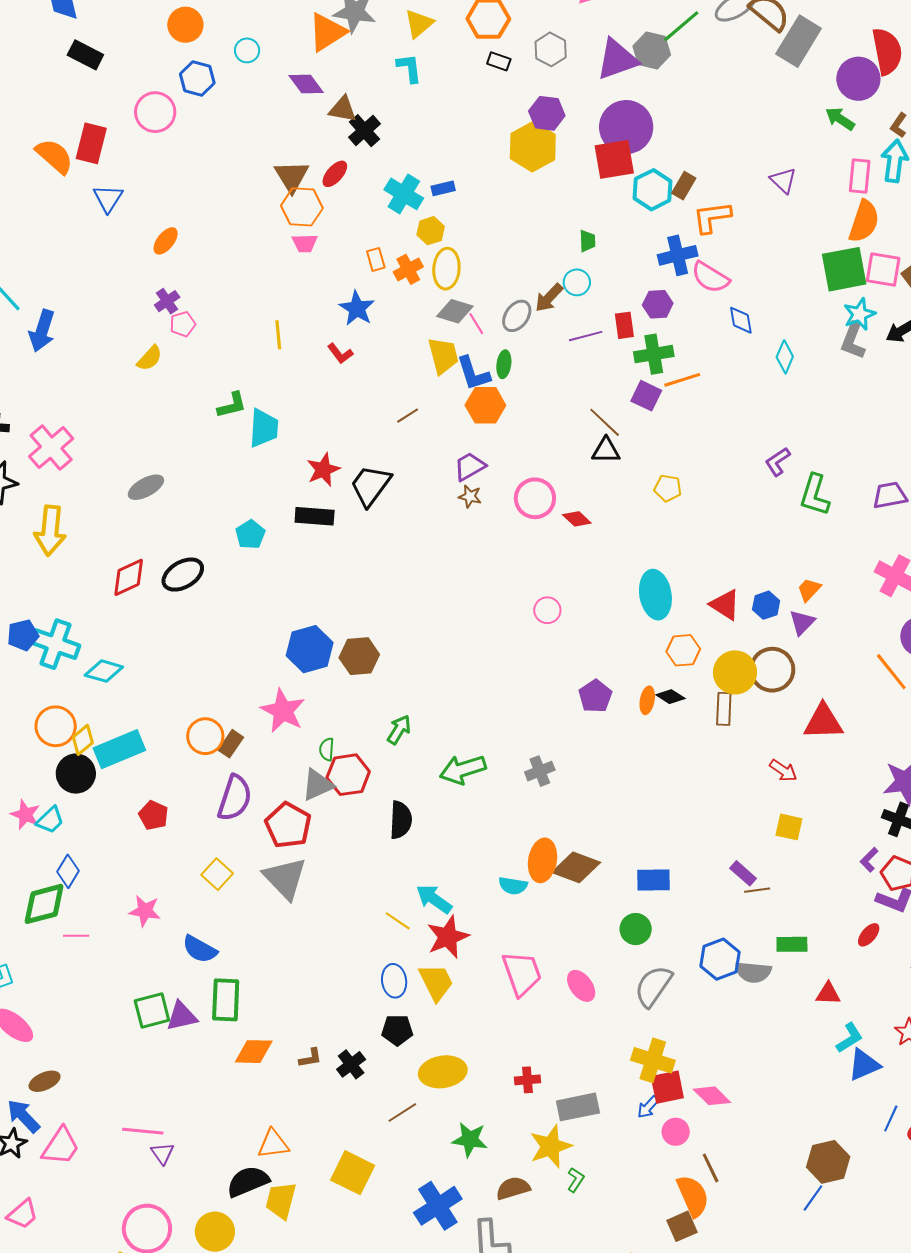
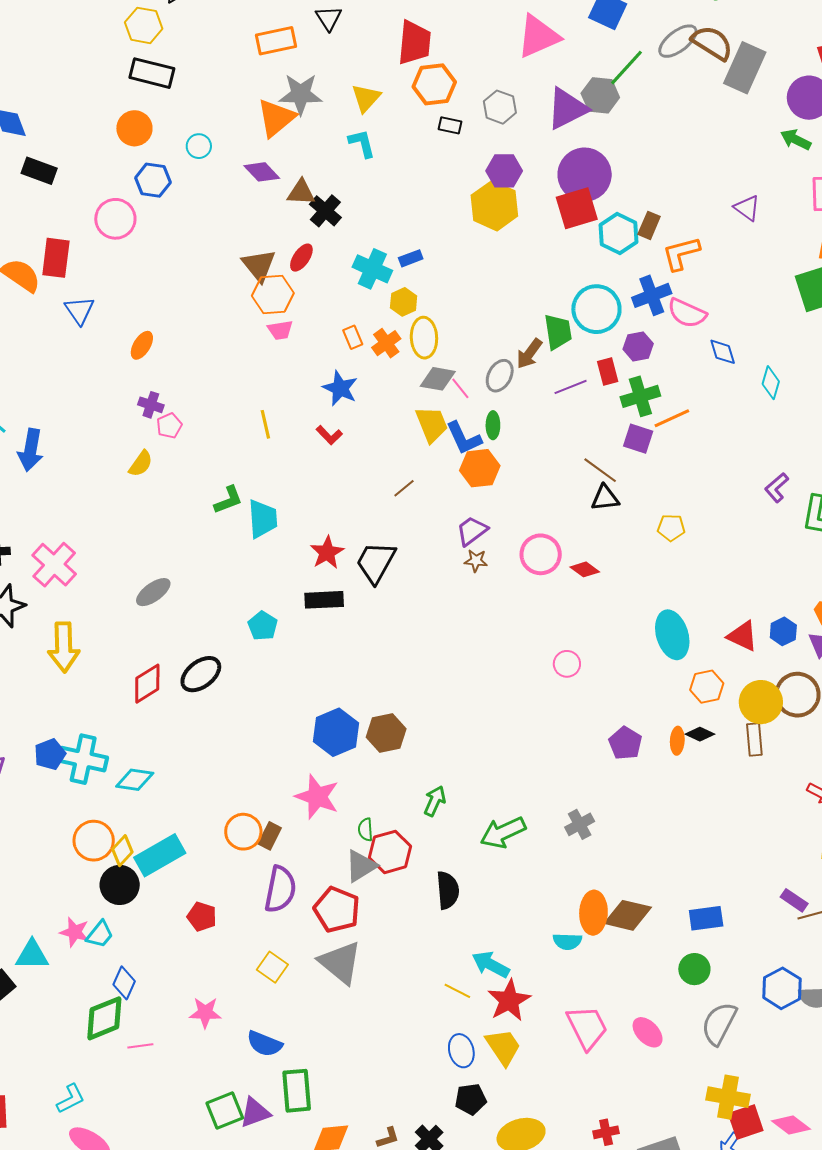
green trapezoid: (587, 241) -> (558, 332), moved, size x1.6
cyan circle: (577, 282) -> (596, 309), moved, size x1.8
purple cross: (167, 301) -> (151, 405), turned -30

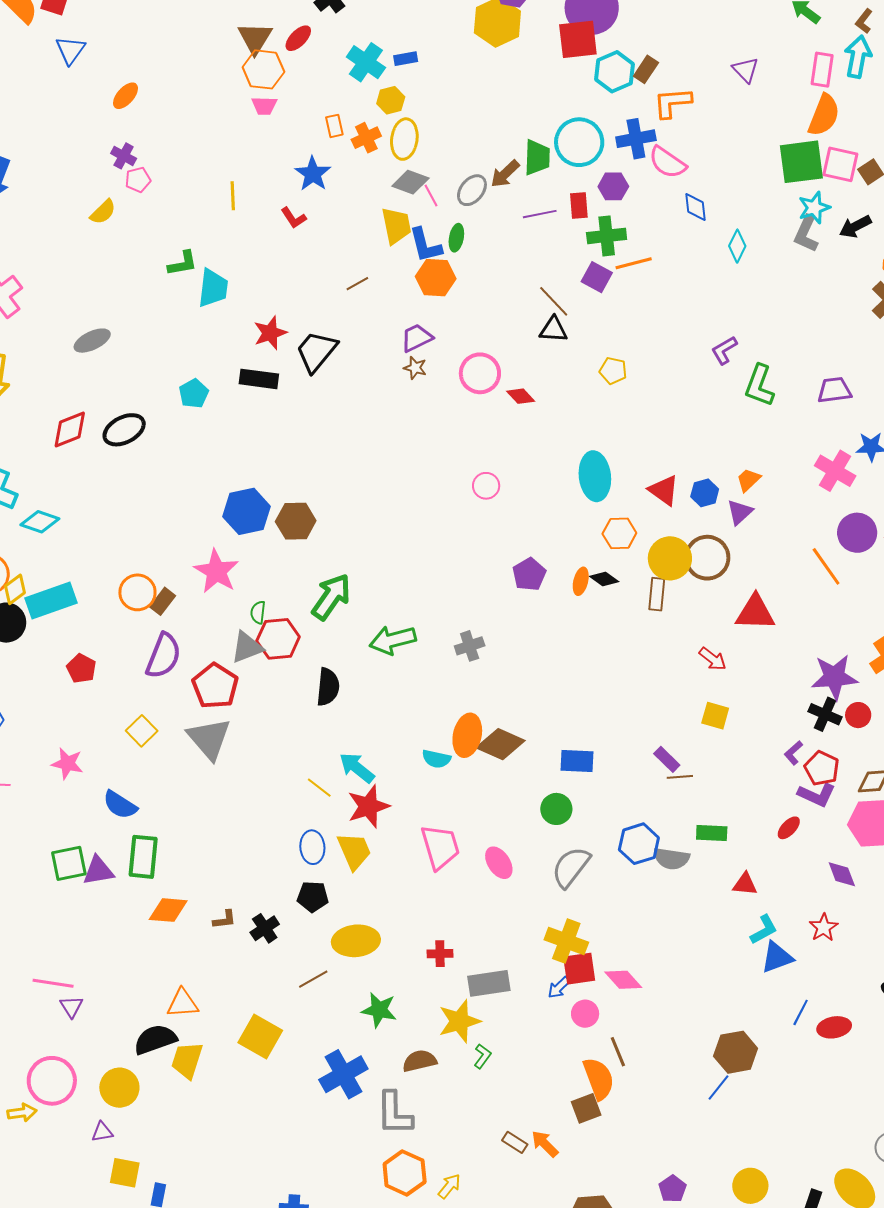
green arrow: (435, 801) -> (331, 597), size x1.6

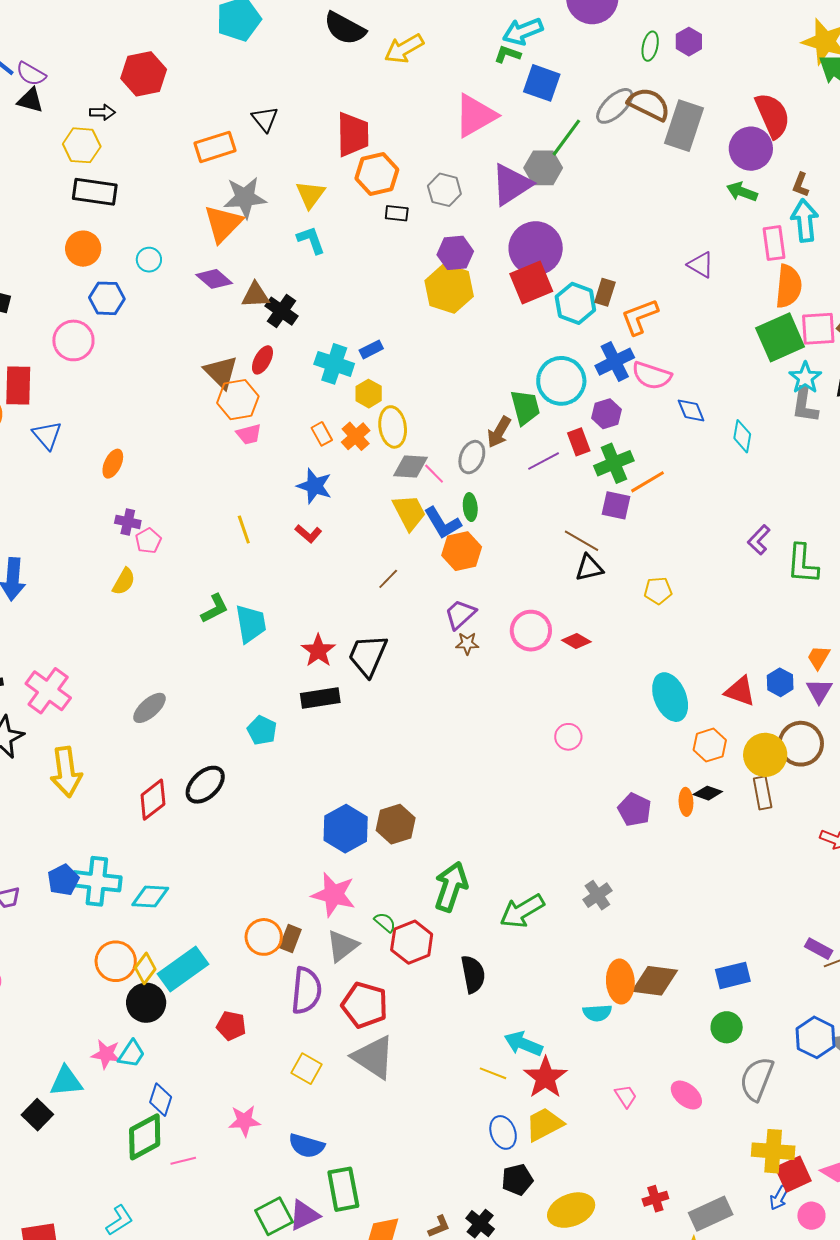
green semicircle: (258, 612) -> (385, 922), turned 140
gray triangle: (247, 647) -> (342, 946), moved
pink trapezoid: (440, 847) -> (626, 1096), size x0.5
yellow trapezoid: (354, 851) -> (544, 1124), turned -78

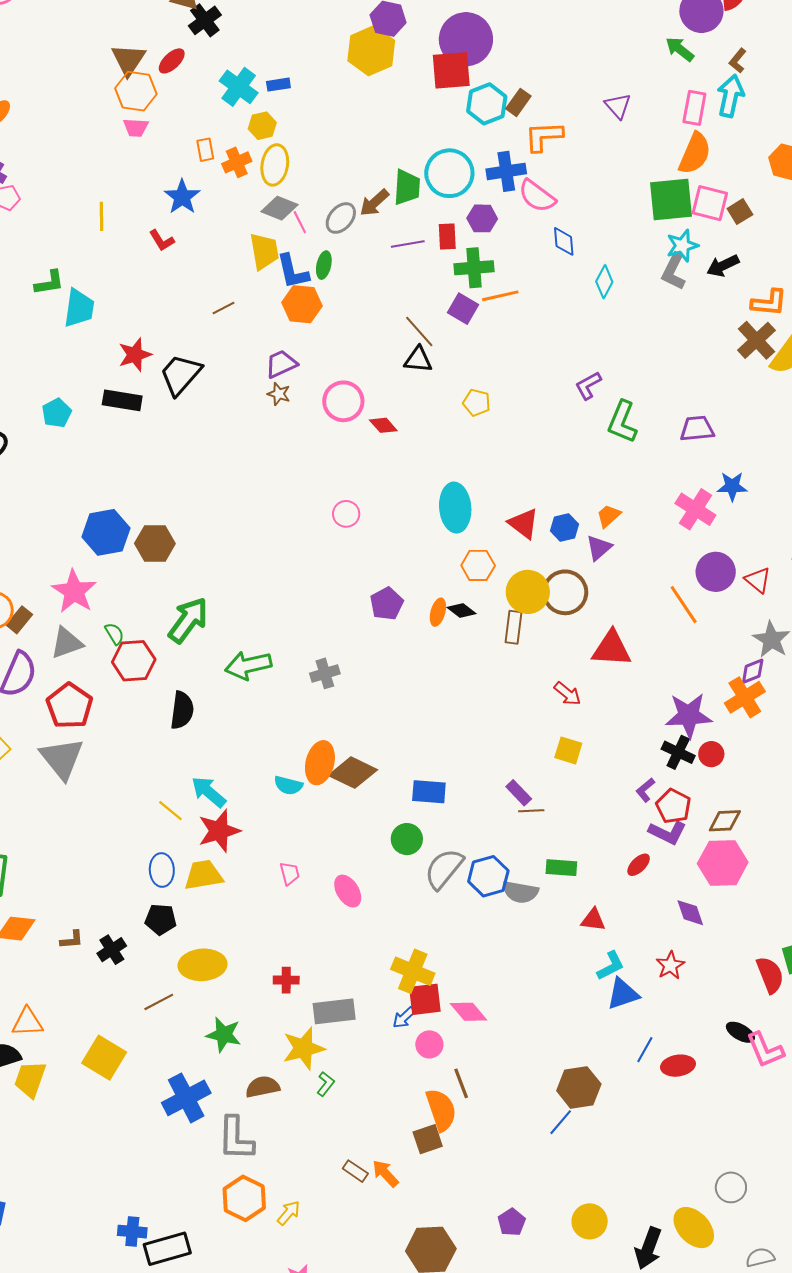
gray semicircle: (757, 1079) -> (444, 869), moved

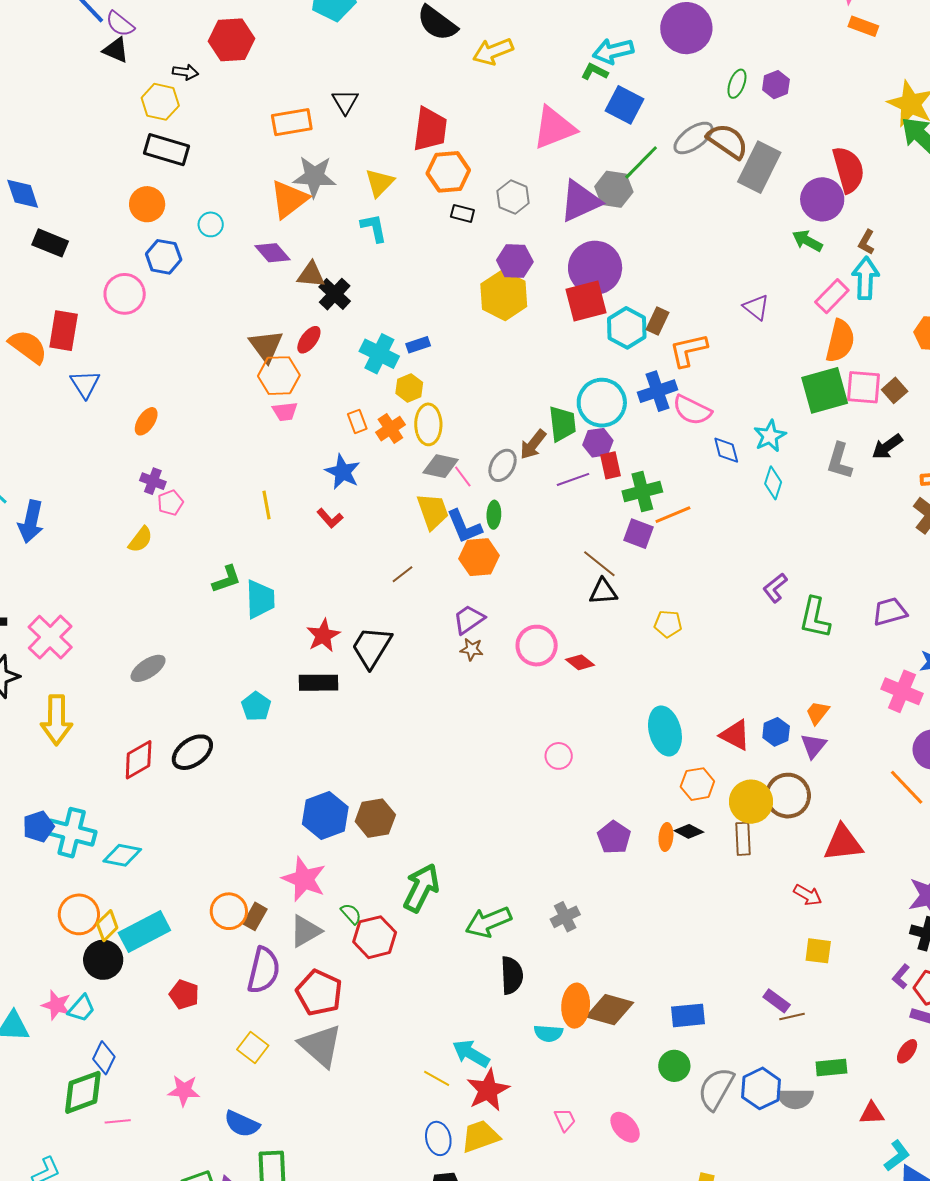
pink rectangle: (694, 108) -> (832, 296), turned 44
purple hexagon: (482, 218) -> (598, 443), moved
cyan star: (682, 246) -> (770, 436), moved
black semicircle: (182, 710) -> (512, 975), moved

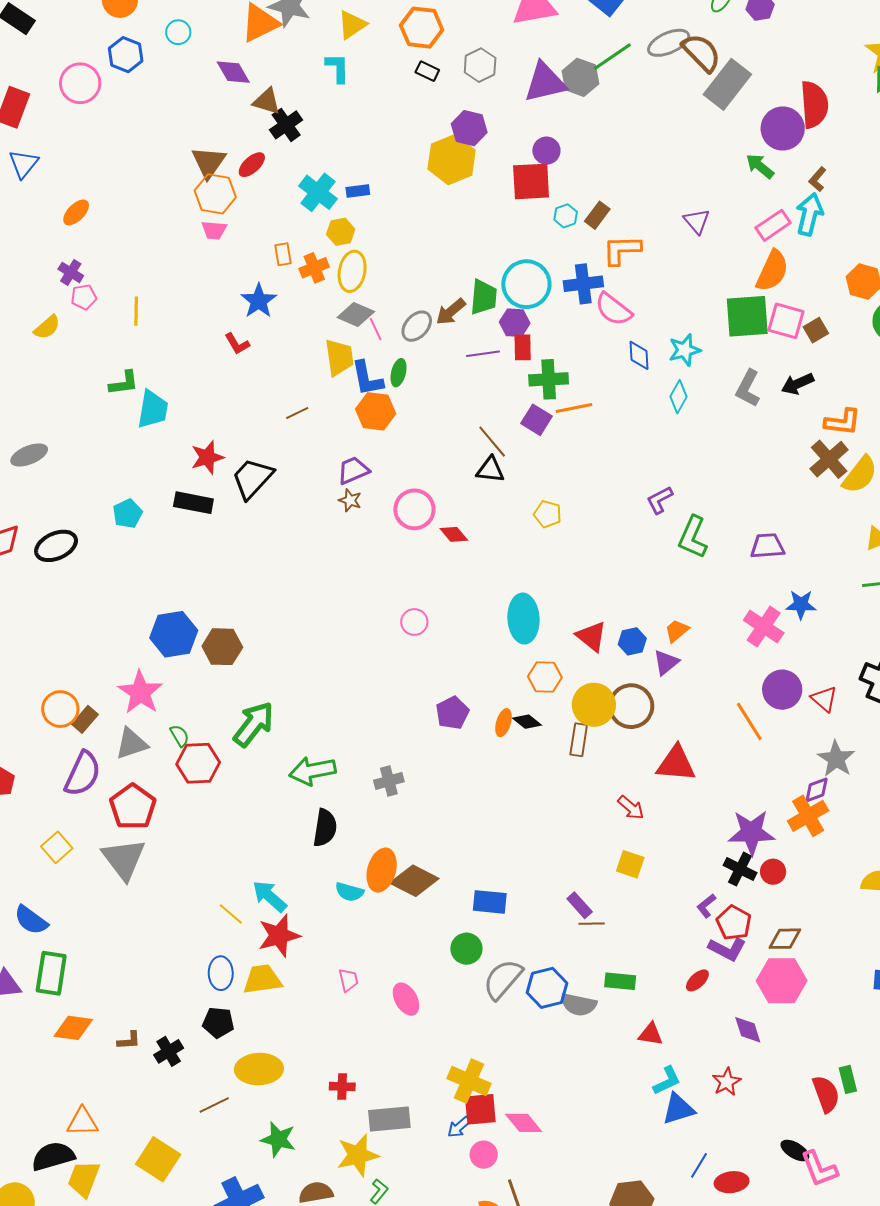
purple circle: (595, 268) -> (546, 151), size x0.5
cyan hexagon: (627, 328) -> (566, 216), size x0.6
yellow line: (267, 505) -> (136, 311), moved

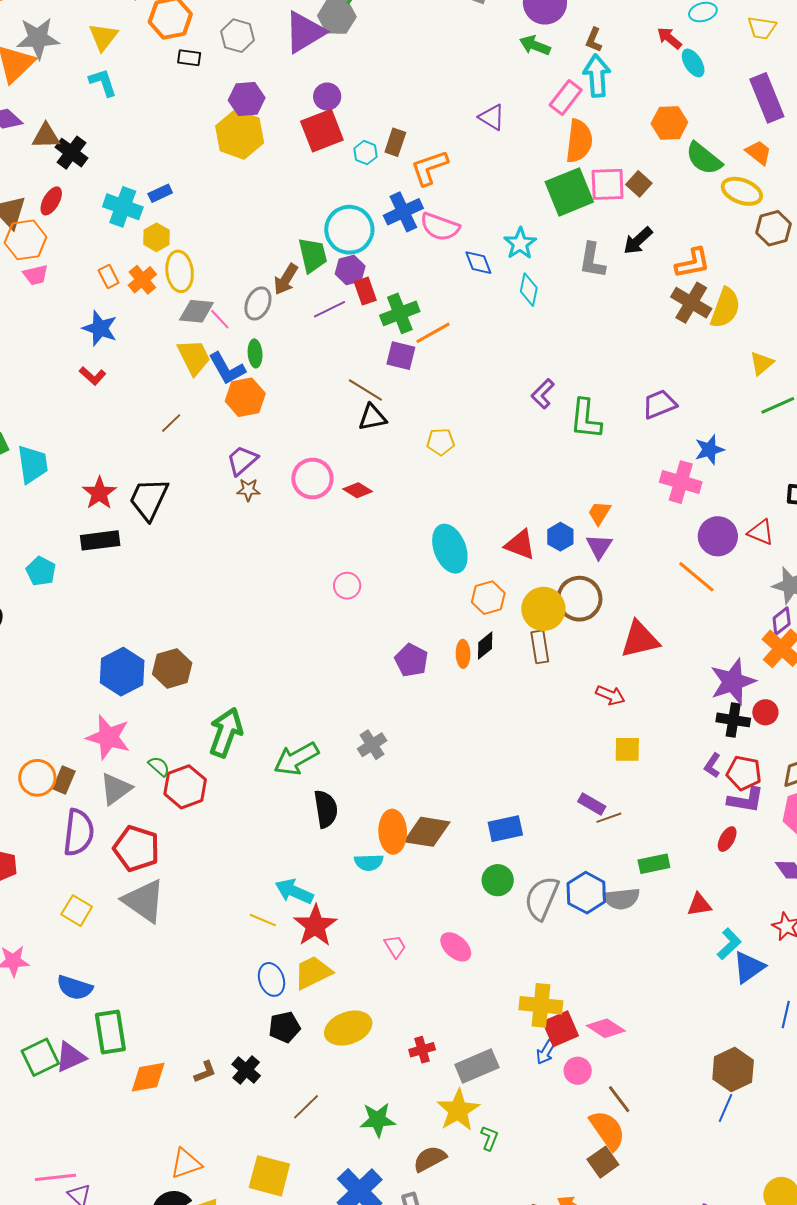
black diamond: (527, 722) -> (485, 646), turned -60
yellow ellipse: (259, 1069) -> (348, 1028), moved

